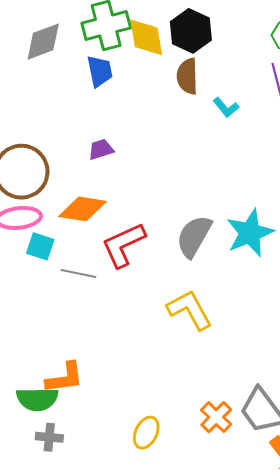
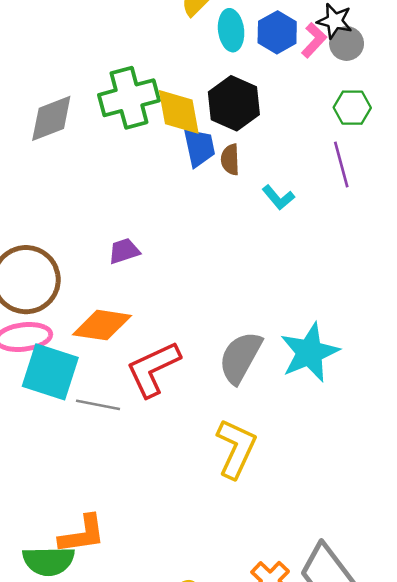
blue trapezoid: (100, 71) -> (199, 147), moved
brown semicircle: (187, 76) -> (230, 160), size x0.7
cyan square: (40, 246) -> (50, 372), size x1.6
yellow L-shape: (190, 310) -> (236, 449), turned 54

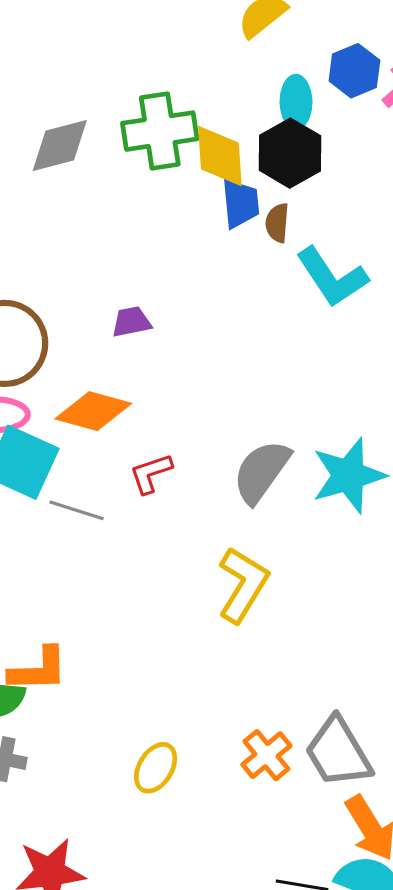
cyan ellipse: (231, 30) -> (296, 102), moved
cyan L-shape: (278, 197) -> (332, 277), size x1.8
red L-shape: (153, 369) -> (151, 473), size x0.6

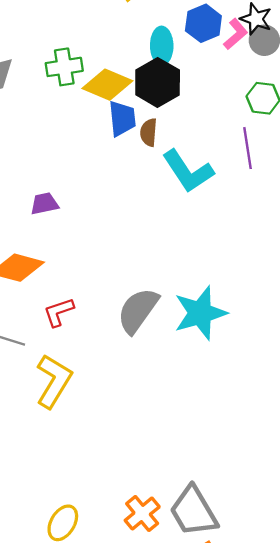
green cross: (160, 131) -> (64, 67), size x0.7
yellow diamond: (220, 156) -> (107, 85), turned -63
yellow L-shape: (243, 585) -> (54, 381), moved

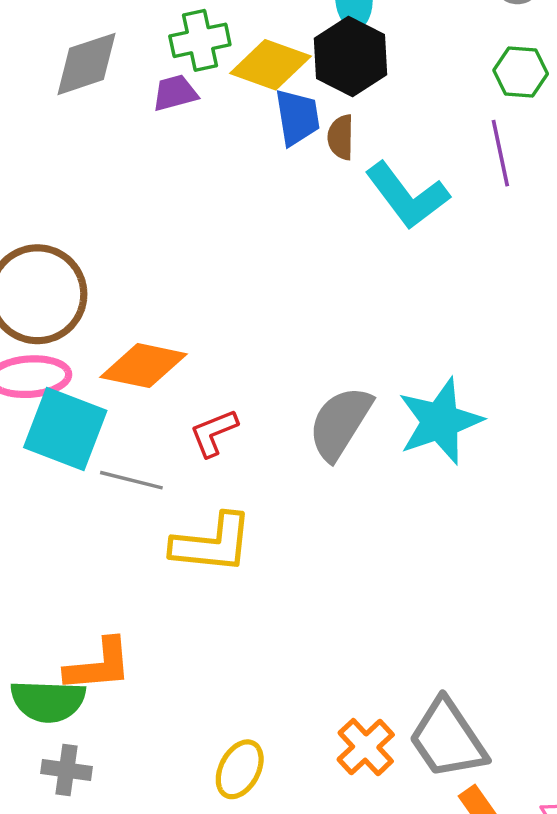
purple trapezoid: (44, 204) -> (175, 93), moved
yellow L-shape: (54, 381) -> (212, 543), turned 68

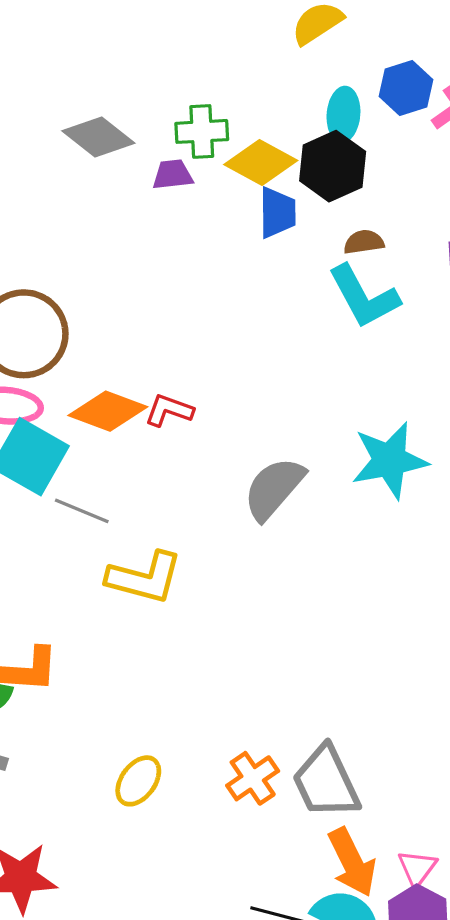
gray diamond: (86, 64) -> (98, 137), turned 48
brown semicircle: (341, 137) -> (364, 242), moved, turned 72
cyan star: (440, 421) -> (390, 460), moved
red L-shape: (214, 433) -> (169, 410), moved, turned 33

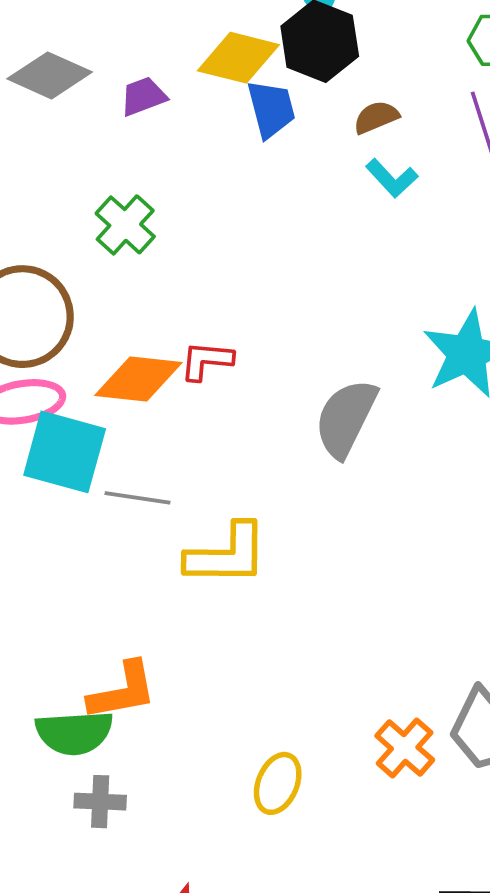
green cross: (202, 131) -> (125, 225), moved, turned -30
cyan L-shape: (364, 297) -> (392, 178), size x0.6

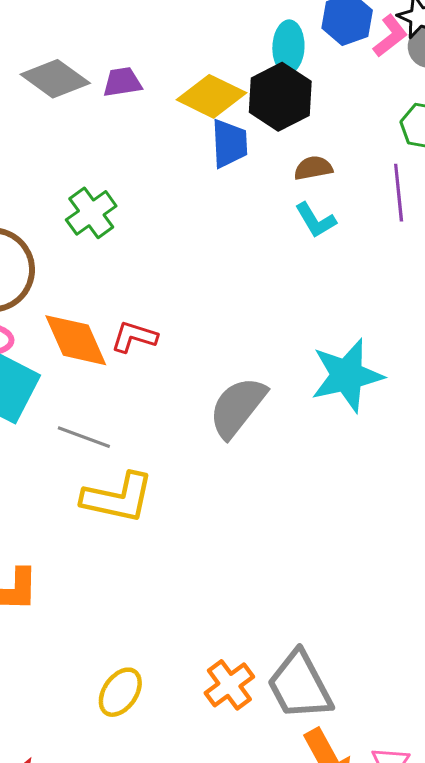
purple trapezoid: (143, 96) -> (122, 82), moved
orange diamond: (138, 379) -> (76, 340), turned 48
gray line: (138, 498) -> (84, 437), moved

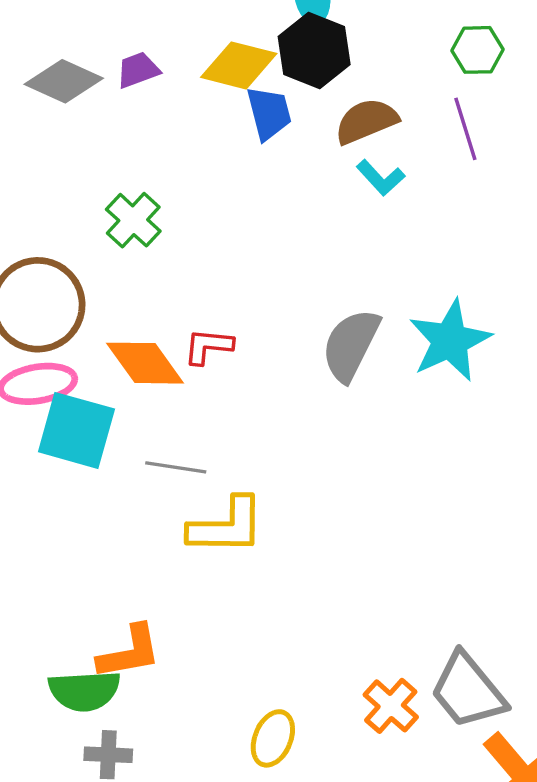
brown semicircle: (313, 168) -> (366, 121), size x1.5
gray semicircle: (238, 407) -> (351, 345), moved

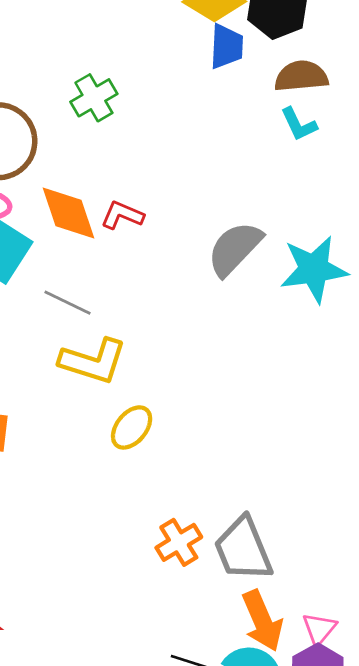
yellow ellipse: (273, 738) -> (132, 427), moved

